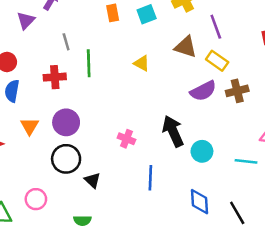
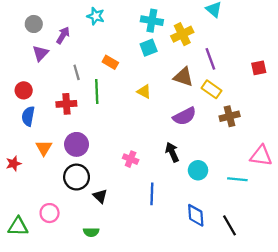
orange rectangle: (113, 13) -> (110, 62), moved, turned -49
purple semicircle: (203, 91) -> (185, 116), moved
black arrow: (173, 131) -> (172, 152), size x0.7

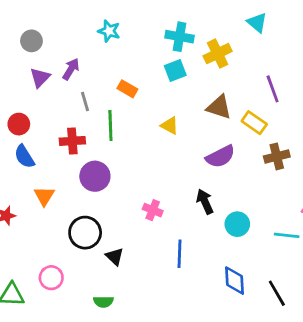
purple arrow: (63, 35) -> (71, 69), moved
purple line: (210, 59) -> (273, 89), moved
blue semicircle: (28, 116) -> (24, 156), turned -42
purple circle: (77, 144) -> (95, 176), moved

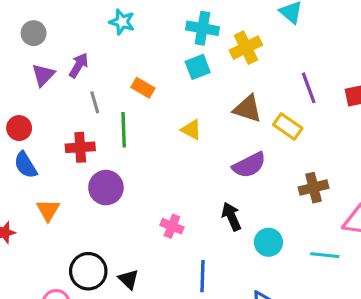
brown cross: (277, 156) -> (313, 188), moved
black circle: (85, 233) -> (88, 271), moved

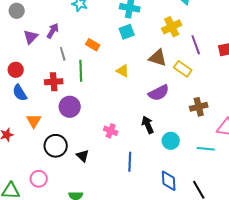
gray circle: (34, 33) -> (17, 11), moved
yellow cross: (246, 48) -> (172, 27), moved
black circle: (88, 271) -> (56, 146), moved
black triangle: (128, 279) -> (83, 156), moved

